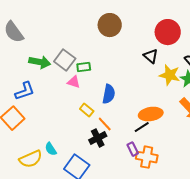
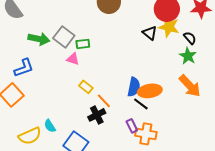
yellow star: (170, 75) -> (169, 27), moved
blue semicircle: (109, 94) -> (134, 87), moved
black line: (142, 127) -> (141, 104), turned 70

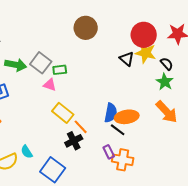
yellow rectangle: (86, 87) -> (63, 113), size x1.5

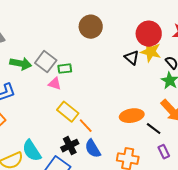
blue semicircle: (111, 113) -> (93, 149), moved, turned 138
black line: (118, 130) -> (154, 129), moved
black cross: (74, 141) -> (70, 146), moved
cyan semicircle: (27, 152) -> (32, 151), size x1.6
purple rectangle: (109, 152) -> (164, 152), moved

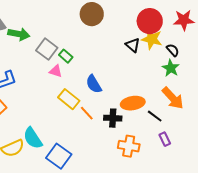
green arrow: (21, 64) -> (19, 34), moved
green rectangle: (65, 69) -> (66, 56), turned 48
black cross: (70, 146) -> (113, 118), moved, turned 30
blue semicircle: (93, 149) -> (94, 84), moved

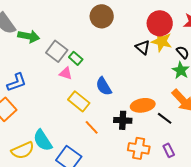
orange line: (87, 113) -> (92, 127), moved
purple rectangle: (165, 139) -> (169, 150), moved

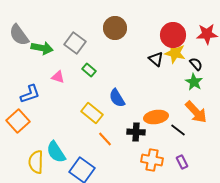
gray square: (57, 51) -> (75, 43), moved
pink triangle: (66, 73) -> (58, 77), moved
yellow semicircle: (23, 150) -> (36, 162), turned 115

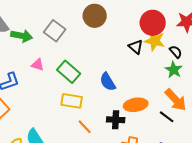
green rectangle: (89, 70) -> (69, 72), moved, size x1.6
blue semicircle: (117, 98) -> (108, 82), moved
yellow rectangle: (92, 113) -> (72, 101), turned -30
black line: (178, 130) -> (167, 117), moved

